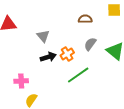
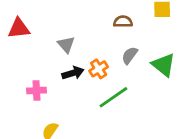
pink cross: (21, 81) -> (36, 91), moved

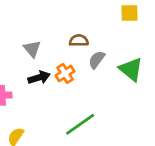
brown semicircle: (123, 22) -> (79, 40), moved
green line: (113, 97) -> (80, 124), moved

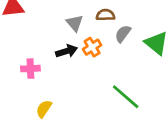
gray triangle: (32, 49) -> (75, 23), moved
green line: (80, 124) -> (126, 97), moved, turned 76

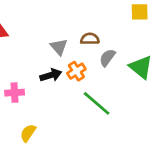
green line: (126, 97) -> (97, 103), moved

